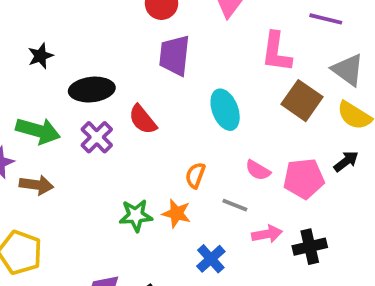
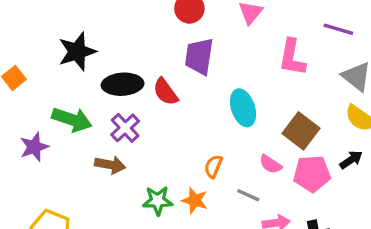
black star: (40, 56) -> (77, 52), size x1.6
brown square: (302, 101) -> (301, 131), moved
red semicircle: (143, 120) -> (165, 92), moved
brown arrow: (36, 185) -> (110, 165), moved

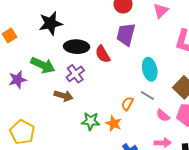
pink semicircle: (271, 164) -> (163, 116), moved
gray line: (248, 195) -> (147, 95), moved

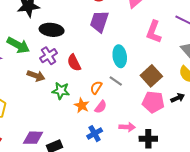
red semicircle: (103, 54) -> (74, 63), moved
pink semicircle: (163, 116) -> (101, 107), moved, turned -96
green star: (91, 121) -> (61, 91), moved

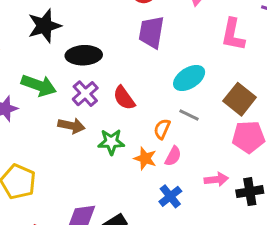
cyan ellipse: (120, 56) -> (189, 78), turned 75

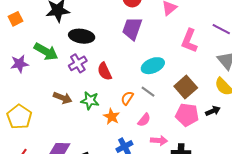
brown arrow: (72, 126) -> (63, 98), moved
pink semicircle: (173, 156) -> (144, 120), moved

